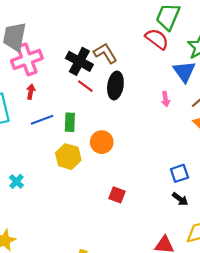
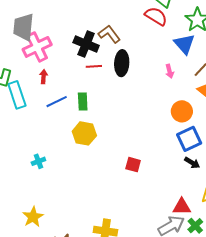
red line: (85, 86) -> (94, 66), turned -35
orange circle: (102, 142) -> (182, 111), moved
blue square: (179, 173) -> (189, 139), size x1.4
cyan cross: (16, 181) -> (38, 161), turned 32

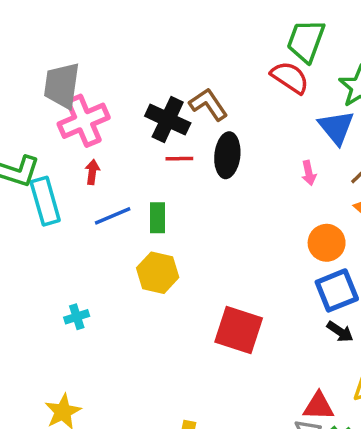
red square: (133, 165) -> (239, 330), size x1.8

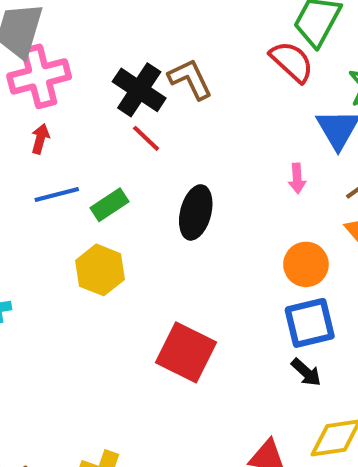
black ellipse: (227, 155) -> (196, 212), moved
red line: (179, 159) -> (146, 138), turned 36
green rectangle: (157, 218) -> (110, 205), turned 48

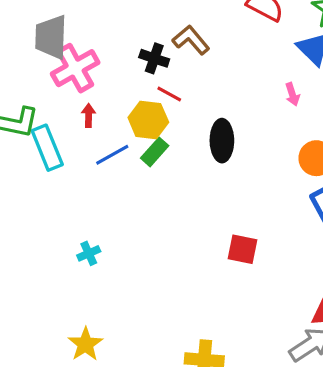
black cross: (139, 90) -> (154, 58), size x0.7
yellow hexagon: (100, 270) -> (148, 120), moved
red square: (186, 352) -> (242, 249), size x0.7

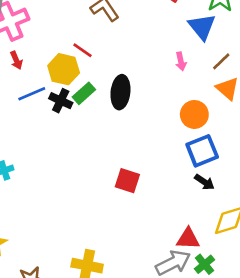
black cross: (154, 58) -> (61, 101), moved
red arrow: (89, 115) -> (16, 60), turned 150
green rectangle: (155, 152) -> (84, 93), moved

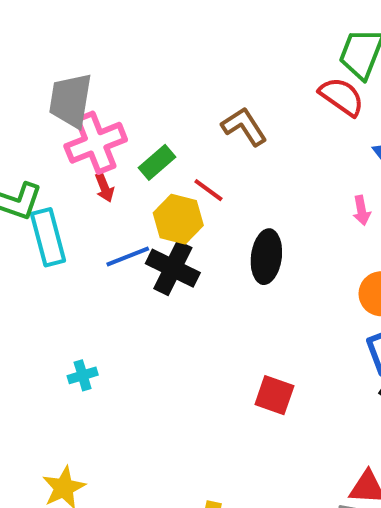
red arrow: (16, 60) -> (104, 188), moved
green rectangle: (84, 93) -> (157, 162), moved
black cross: (61, 101) -> (173, 268), size x1.4

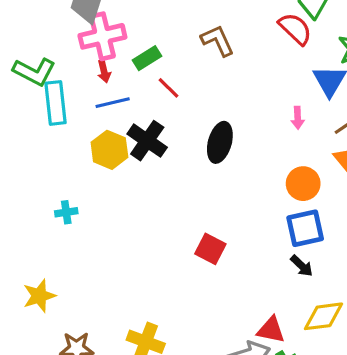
red line: (208, 190) -> (168, 88), moved
yellow hexagon: (178, 219) -> (109, 150), moved
blue line: (128, 257) -> (113, 103), moved

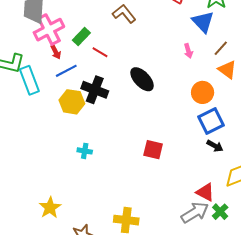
black ellipse: (220, 142) -> (142, 79), turned -45
cyan cross: (66, 212) -> (85, 151), moved, turned 32
red triangle: (271, 330) -> (205, 192), turned 30

